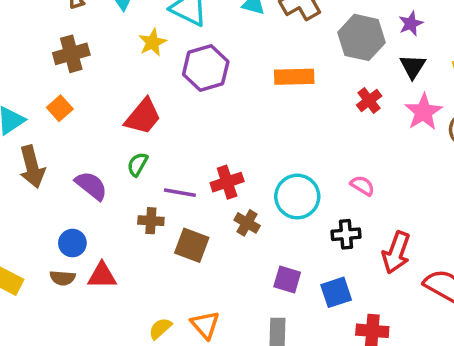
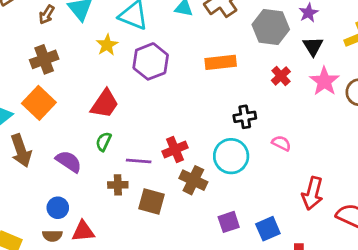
orange square: (60, 108) -> (39, 103), size x1.6
brown cross: (247, 223) -> (193, 180), size x1.4
black cross: (346, 234) -> (245, 117), moved
purple square: (287, 280) -> (229, 222), turned -30

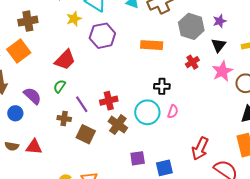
pink semicircle: (281, 143) -> (173, 112), moved, turned 72
purple line: (139, 161) -> (82, 104), turned 42
blue circle: (58, 208) -> (15, 113), moved

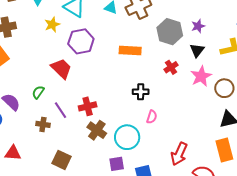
red trapezoid: (65, 60) -> (61, 69), moved, turned -90
cyan circle: (147, 112) -> (127, 137), moved
brown square: (86, 134) -> (62, 160), moved

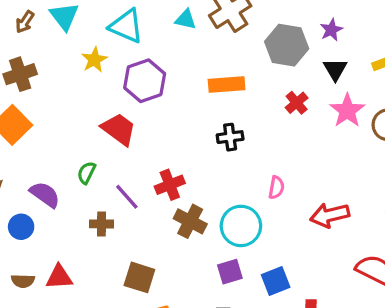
black cross: (141, 92) -> (230, 137), moved
red arrow: (179, 154) -> (330, 215), moved, turned 60

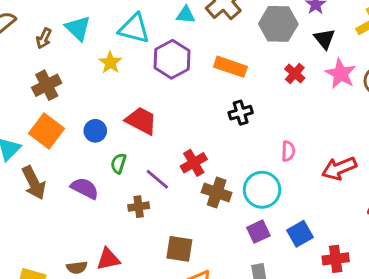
purple hexagon: (145, 81) -> (172, 59), moved
orange rectangle: (227, 85) -> (230, 67), turned 32
blue circle: (21, 227) -> (95, 131), moved

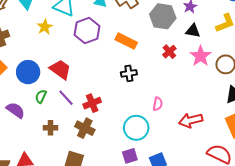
black triangle: (324, 39) -> (193, 31), turned -49
blue circle: (95, 131) -> (28, 72), size x1.5
purple line: (157, 179) -> (66, 98), moved
brown cross: (217, 192) -> (85, 128), moved

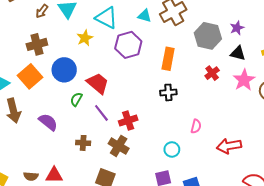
orange rectangle: (126, 41) -> (168, 59), turned 70
blue circle: (28, 72) -> (64, 70), moved
green semicircle: (41, 96) -> (76, 99), moved
cyan circle: (136, 128) -> (172, 149), size x0.6

